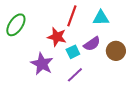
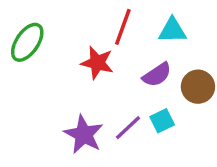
cyan square: (73, 52) -> (162, 121), moved
purple star: (42, 64) -> (84, 134), moved

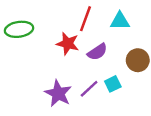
green ellipse: (27, 42) -> (19, 29), turned 48
purple semicircle: (157, 75) -> (97, 52), moved

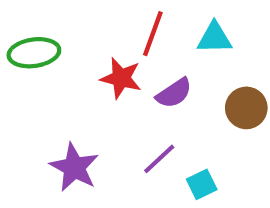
cyan square: (113, 84) -> (202, 184), moved
purple star: (58, 93) -> (74, 167), moved

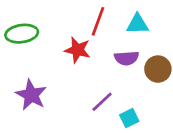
purple semicircle: (174, 93) -> (127, 58), moved, turned 30
purple star: (74, 167) -> (31, 95), moved

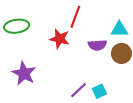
cyan triangle: (137, 24) -> (119, 29), moved
purple line: (102, 102) -> (78, 90), moved

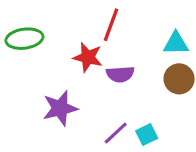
purple semicircle: (97, 45) -> (120, 74), moved
purple star: (24, 73) -> (60, 108), moved, turned 30

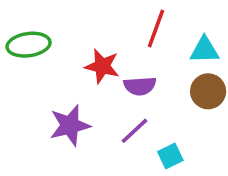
red line: (111, 25) -> (156, 28), moved
purple line: (116, 133) -> (134, 131), moved

